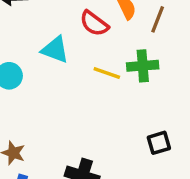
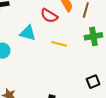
green cross: (143, 66) -> (93, 36), moved

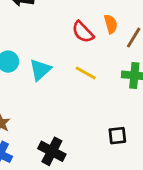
cyan triangle: (28, 33) -> (40, 70), moved, turned 48

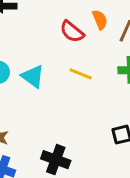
cyan triangle: (40, 70) -> (33, 76), turned -35

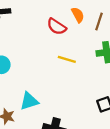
cyan triangle: (33, 76) -> (29, 101), moved, turned -48

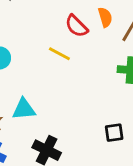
yellow line: (67, 59) -> (59, 54), moved

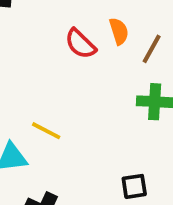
yellow line: (59, 54) -> (46, 131), moved

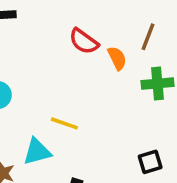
orange semicircle: (119, 31) -> (117, 58), moved

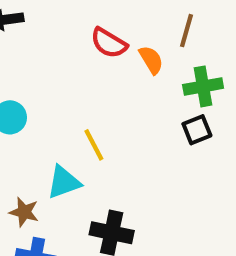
yellow line: (64, 123) -> (94, 145), turned 48
black square: (150, 162) -> (197, 130), moved

